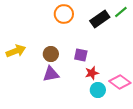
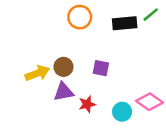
black rectangle: (100, 19) -> (125, 23), turned 30
yellow arrow: (16, 51) -> (37, 73), moved
red star: (92, 73) -> (87, 104), moved

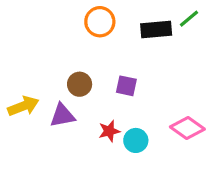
yellow arrow: (37, 73) -> (23, 106), moved
purple triangle: (64, 92) -> (62, 115), moved
cyan circle: (122, 112) -> (136, 140), moved

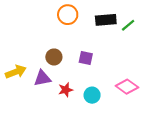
green line: (189, 19) -> (128, 25), moved
red star: (109, 131) -> (66, 90), moved

